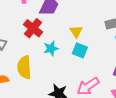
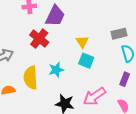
cyan star: (51, 49) -> (56, 70), moved

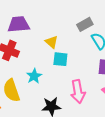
purple trapezoid: (55, 16) -> (19, 24), turned -105
pink arrow: (94, 96) -> (78, 92), turned -50

